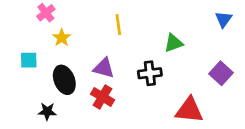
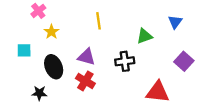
blue triangle: (224, 19) -> (175, 22), moved

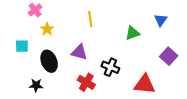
black cross: (125, 61) -> (110, 67), moved, turned 30
red cross: (85, 81) -> (86, 82), moved

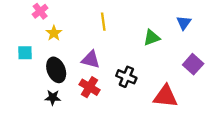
red cross: (86, 82) -> (90, 87), moved
black star: (36, 85) -> (53, 98), moved

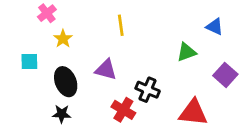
blue triangle: (184, 23) -> (215, 27), turned -42
green triangle: (152, 38) -> (186, 52), moved
red cross: (90, 87) -> (123, 110), moved

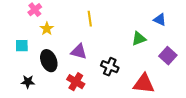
red cross: (123, 110) -> (76, 82), moved
black star: (62, 114) -> (28, 82), moved

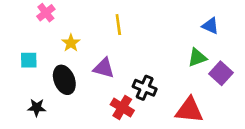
yellow star: (47, 29) -> (71, 43), moved
green triangle: (139, 39) -> (197, 57), moved
red cross: (76, 82) -> (122, 107), moved

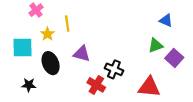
yellow line: (118, 25) -> (67, 24), moved
yellow star: (71, 43) -> (47, 34), moved
cyan square: (29, 60) -> (22, 48), size x1.5

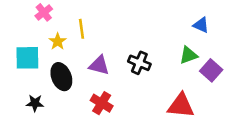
black cross: (114, 69) -> (139, 63), moved
red cross: (96, 85) -> (102, 103), moved

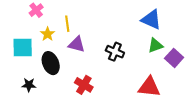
blue triangle: (201, 25) -> (151, 20), moved, size x1.5
purple triangle: (99, 65) -> (77, 44), moved

